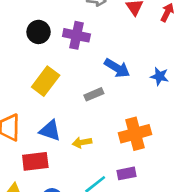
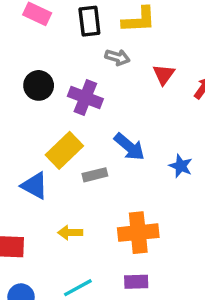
yellow rectangle: (46, 81) -> (64, 150), moved
blue triangle: (50, 131) -> (34, 186), moved
purple rectangle: (126, 173) -> (136, 282), moved

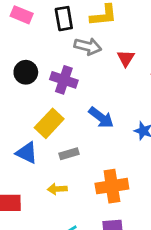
gray arrow: (117, 57) -> (88, 46), size x1.4
gray rectangle: (95, 175) -> (69, 154), moved

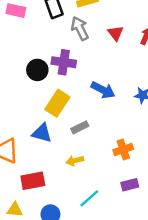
gray arrow: (88, 46) -> (80, 28), turned -120
black circle: (26, 72) -> (37, 70), moved
orange cross: (112, 186) -> (123, 149), size x0.7

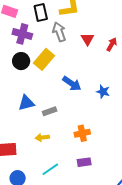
purple cross: (64, 62) -> (22, 34), moved
yellow rectangle: (57, 103) -> (44, 59), moved
blue triangle: (42, 133) -> (26, 103), moved, turned -36

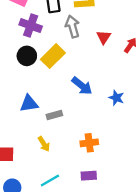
yellow arrow: (42, 137) -> (44, 144), turned -120

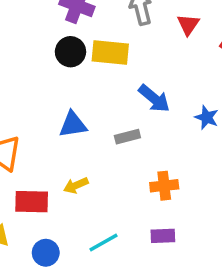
yellow rectangle: (53, 56) -> (110, 52), turned 50
gray rectangle: (54, 115) -> (127, 137), moved
yellow arrow: (44, 144) -> (76, 185), moved, turned 98

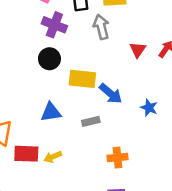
red triangle: (188, 24) -> (138, 50), moved
yellow rectangle: (110, 52) -> (82, 79), moved
red rectangle: (32, 202) -> (26, 154), moved

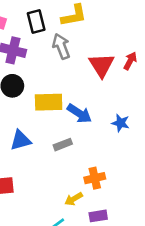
red triangle: (138, 50) -> (102, 65), size x1.5
yellow arrow: (53, 157) -> (74, 199), moved

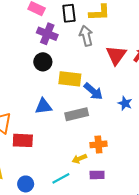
gray rectangle: (63, 145) -> (77, 114), size x1.5

